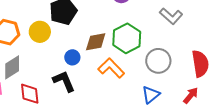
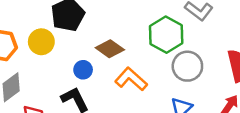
green hexagon: (127, 38) -> (166, 35), moved
brown diamond: (96, 42) -> (110, 49), turned 50

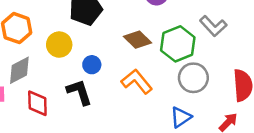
yellow circle: (41, 42) -> (59, 45), moved
brown diamond: (110, 49) -> (138, 40), moved

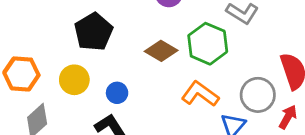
gray circle: (193, 78) -> (258, 95), moved
orange L-shape: (137, 81) -> (200, 94), moved

